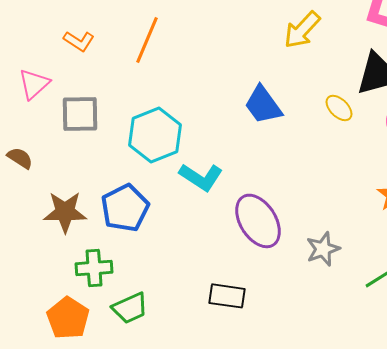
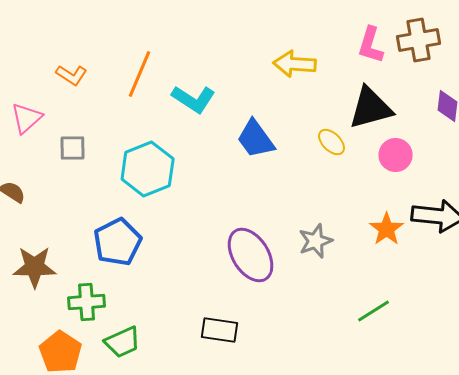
yellow arrow: (302, 30) -> (295, 64), turned 51
gray square: (80, 114) -> (73, 148), size x0.7
cyan L-shape: (201, 177) -> (194, 99), moved
brown star: (65, 212) -> (35, 267), moved
gray star: (323, 249) -> (316, 241), moved

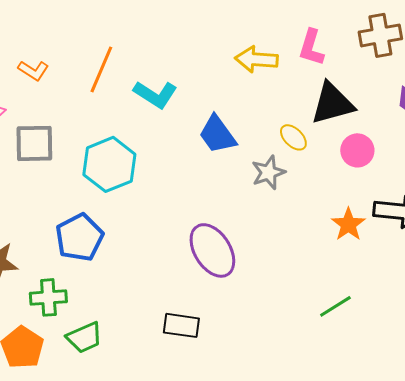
pink L-shape: (371, 45) -> (311, 47), moved
gray square: (73, 148) -> (34, 143), size x1.5
gray star: (316, 241) -> (268, 172), moved

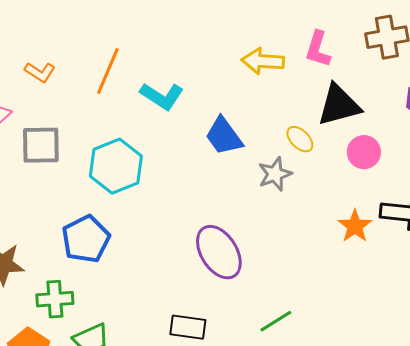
green line: (335, 306) -> (276, 321), moved

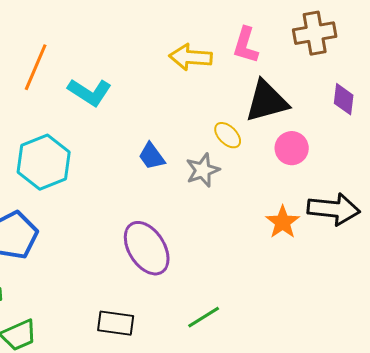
blue trapezoid: (224, 136) -> (152, 156), moved, size x0.7

